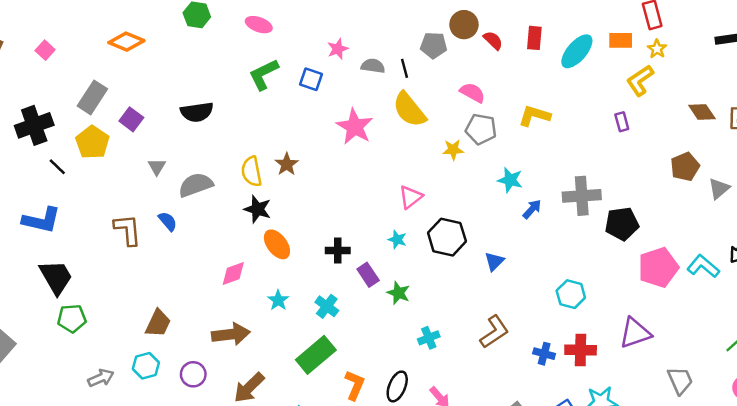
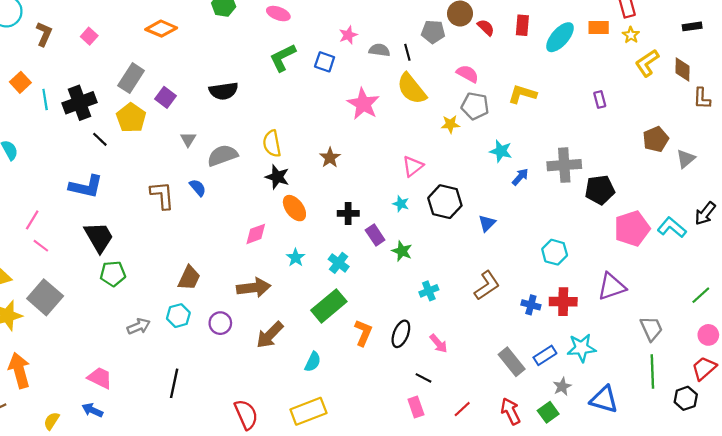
yellow L-shape: (640, 80) -> (647, 63), moved
brown diamond: (702, 112) -> (683, 69), moved, turned 35
brown star: (287, 164) -> (330, 158), moved

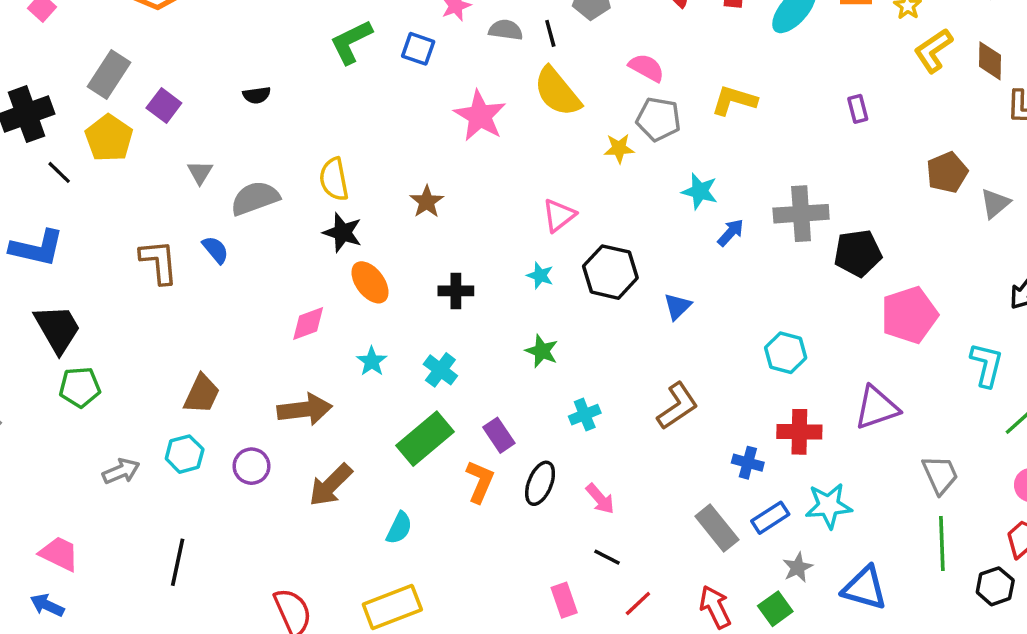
black semicircle: (224, 91) -> (257, 95), size x0.6
cyan L-shape: (672, 227) -> (987, 365), moved, turned 64
purple rectangle: (375, 235) -> (499, 435), moved
blue cross: (531, 305) -> (748, 463), moved
black line: (423, 378) -> (607, 557), moved

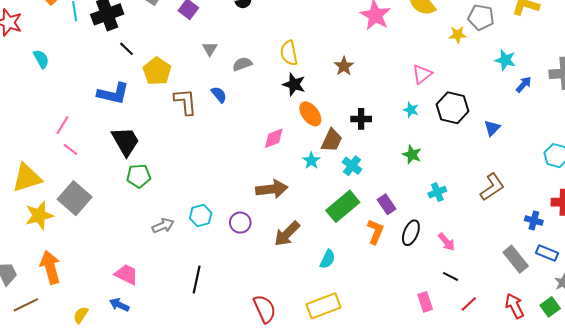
yellow pentagon: (109, 138) -> (157, 71), moved
gray semicircle: (255, 198) -> (242, 64), size x0.7
brown trapezoid: (202, 394) -> (332, 140), moved
blue rectangle: (770, 518) -> (547, 253), turned 55

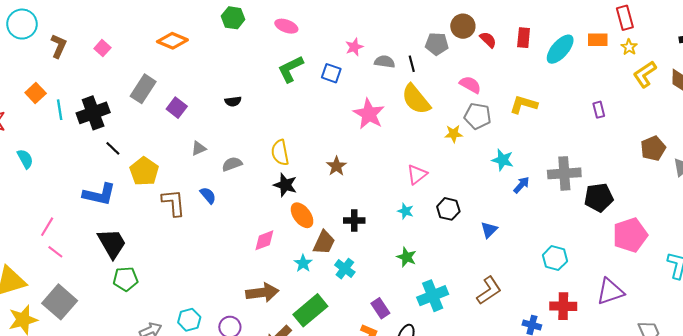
gray triangle: (210, 49) -> (199, 148), turned 35
black hexagon: (453, 108) -> (448, 209), size x0.7
cyan cross: (437, 192) -> (433, 296), size x1.6
green rectangle: (343, 206) -> (310, 310), moved

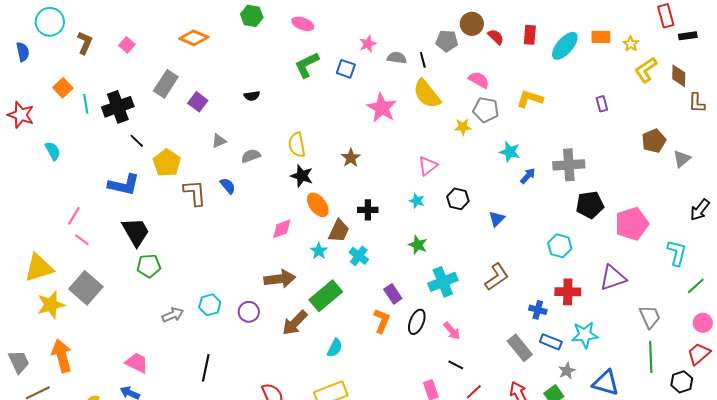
red rectangle: (625, 18) -> (666, 16), moved
black pentagon: (599, 197) -> (590, 205), moved

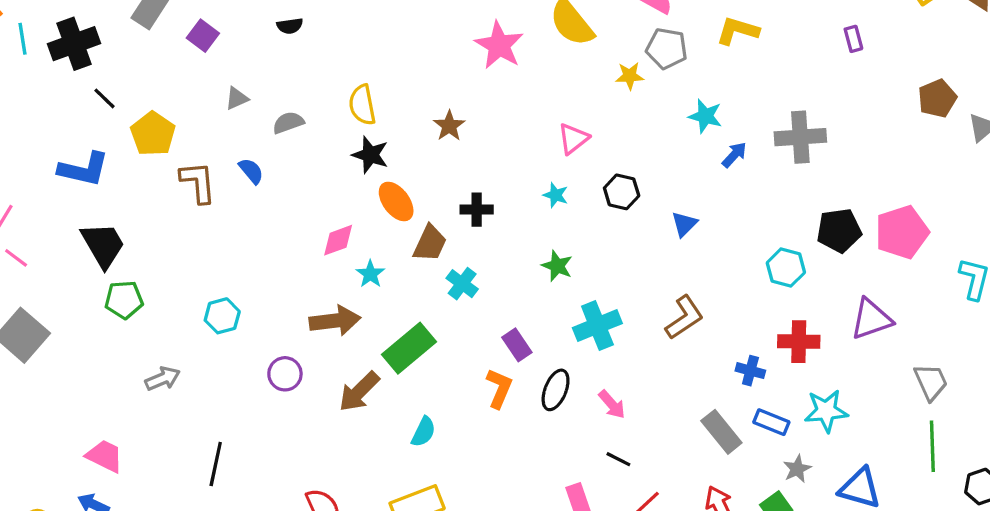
black pentagon: (590, 205) -> (839, 230), moved
cyan star: (319, 251) -> (370, 274), moved
cyan hexagon: (210, 305) -> (222, 316), moved

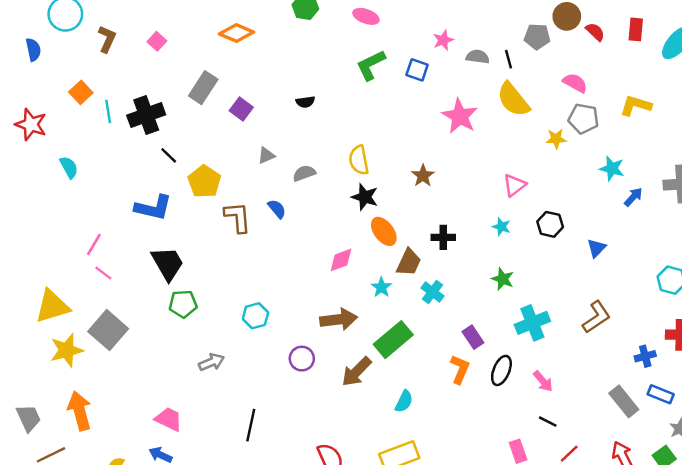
cyan star: (370, 274) -> (381, 287), moved
blue cross: (750, 371) -> (645, 356), turned -30

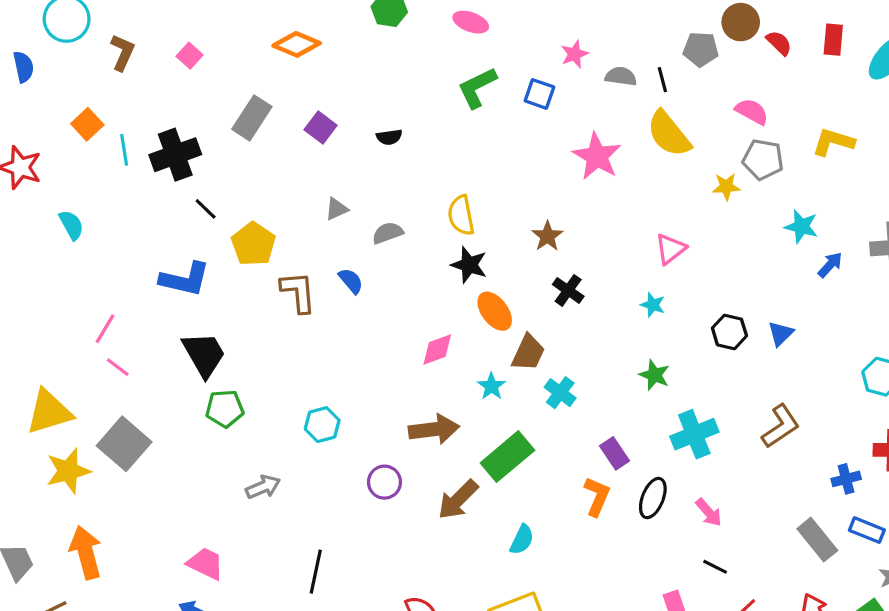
purple square: (241, 109) -> (321, 127), moved
black hexagon: (550, 224) -> (729, 332), moved
black cross: (443, 237) -> (568, 290), moved, turned 35

